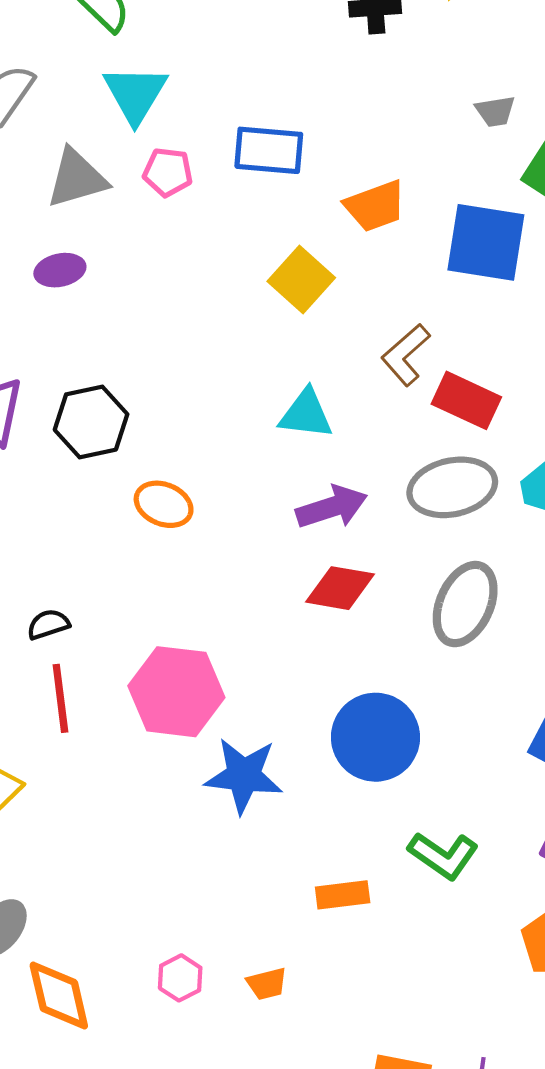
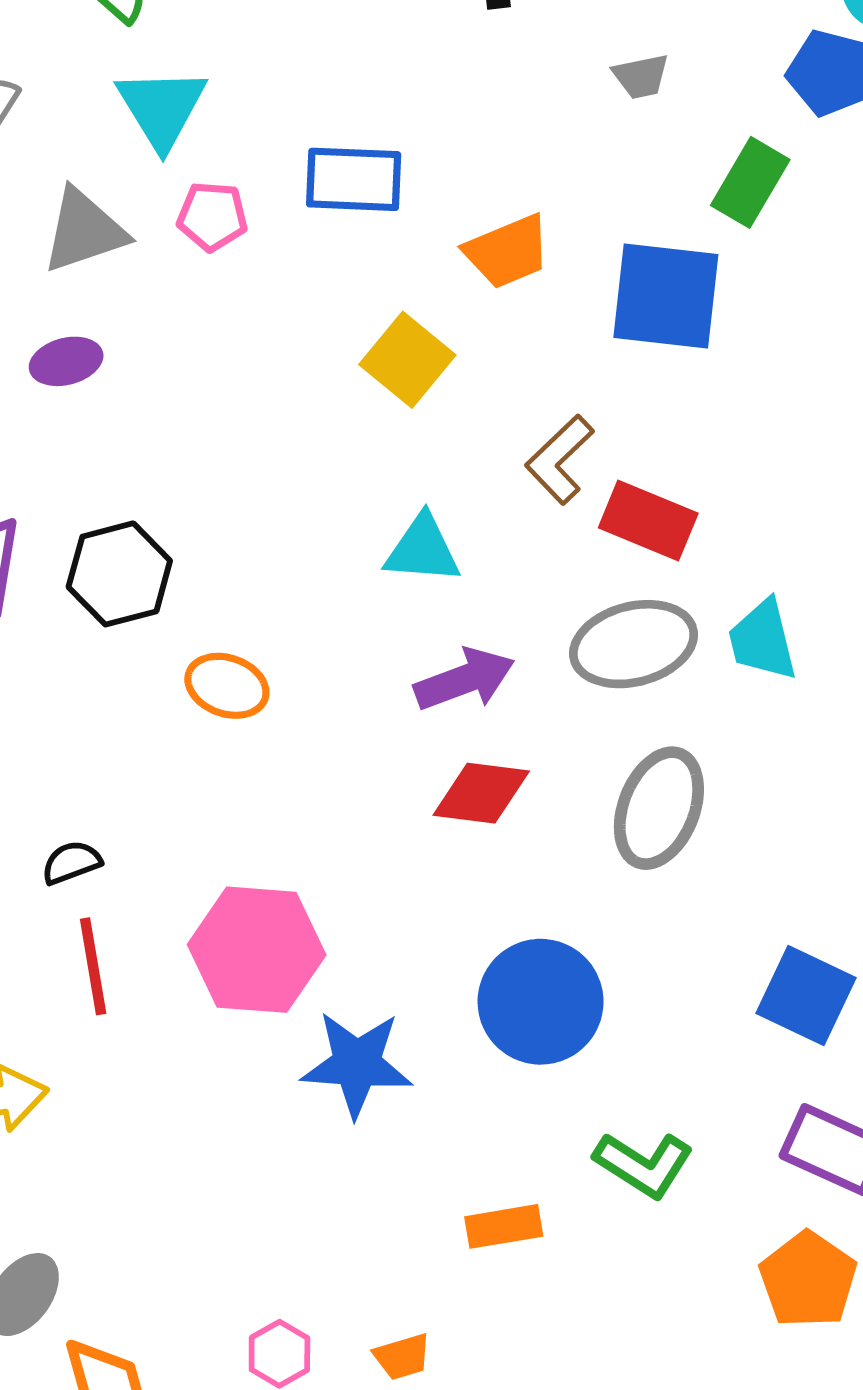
gray trapezoid: (495, 111) -> (641, 76), moved

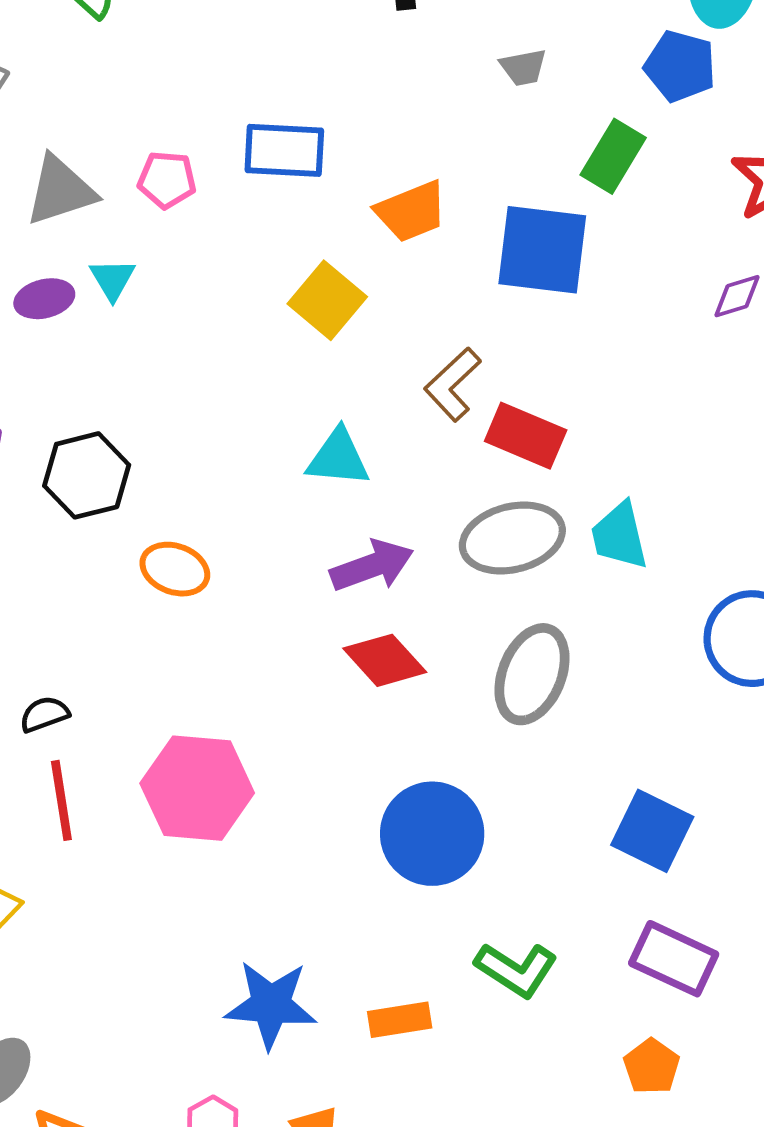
cyan triangle: (162, 108) -> (112, 279), moved, size x0.6
red diamond: (481, 793) -> (385, 660), turned 40
blue star: (357, 1064) -> (271, 1005), moved
orange pentagon: (808, 1280) -> (652, 1067), size x0.7

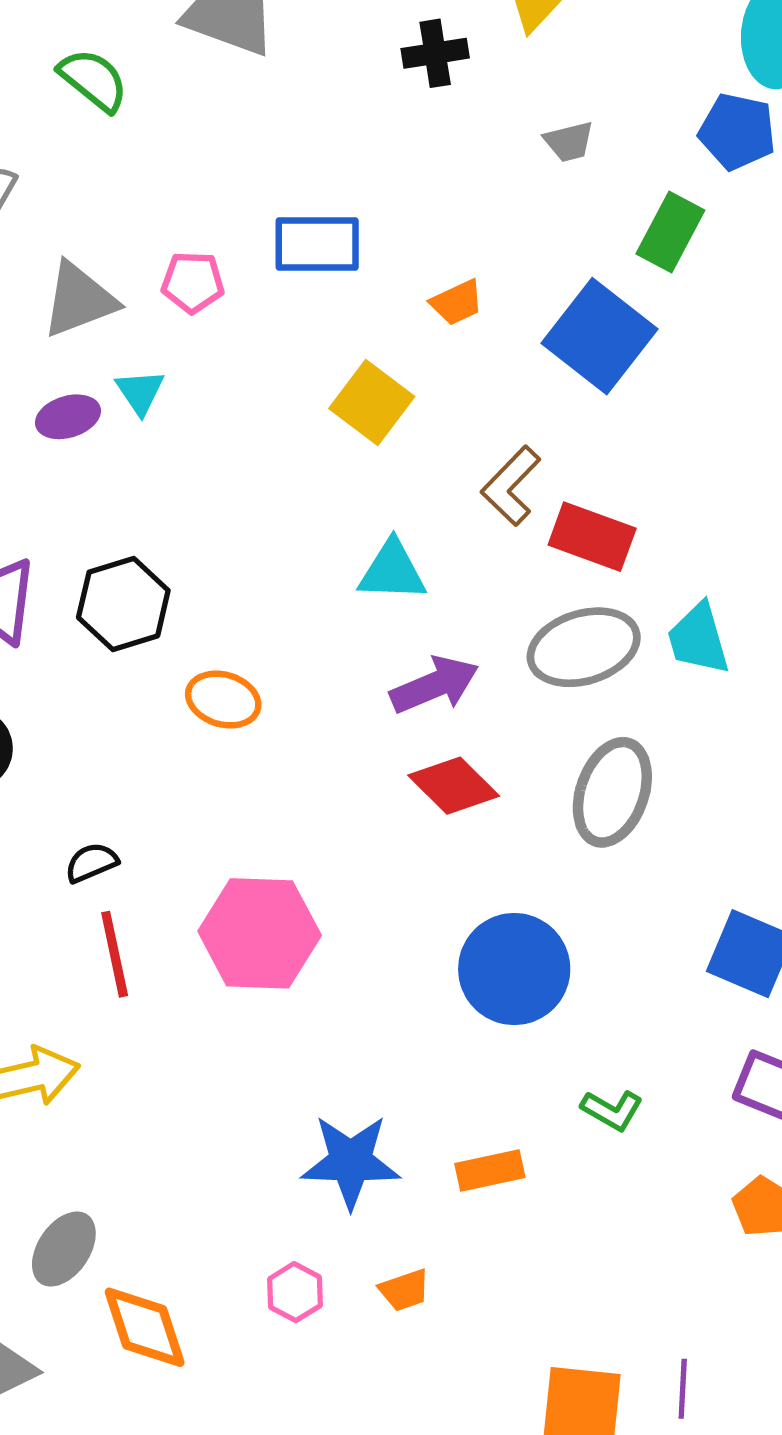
orange trapezoid: (411, 211) -> (457, 302), size x0.7
blue square: (542, 250) -> (599, 336), turned 34
green L-shape: (516, 970) -> (612, 1110), size x0.7

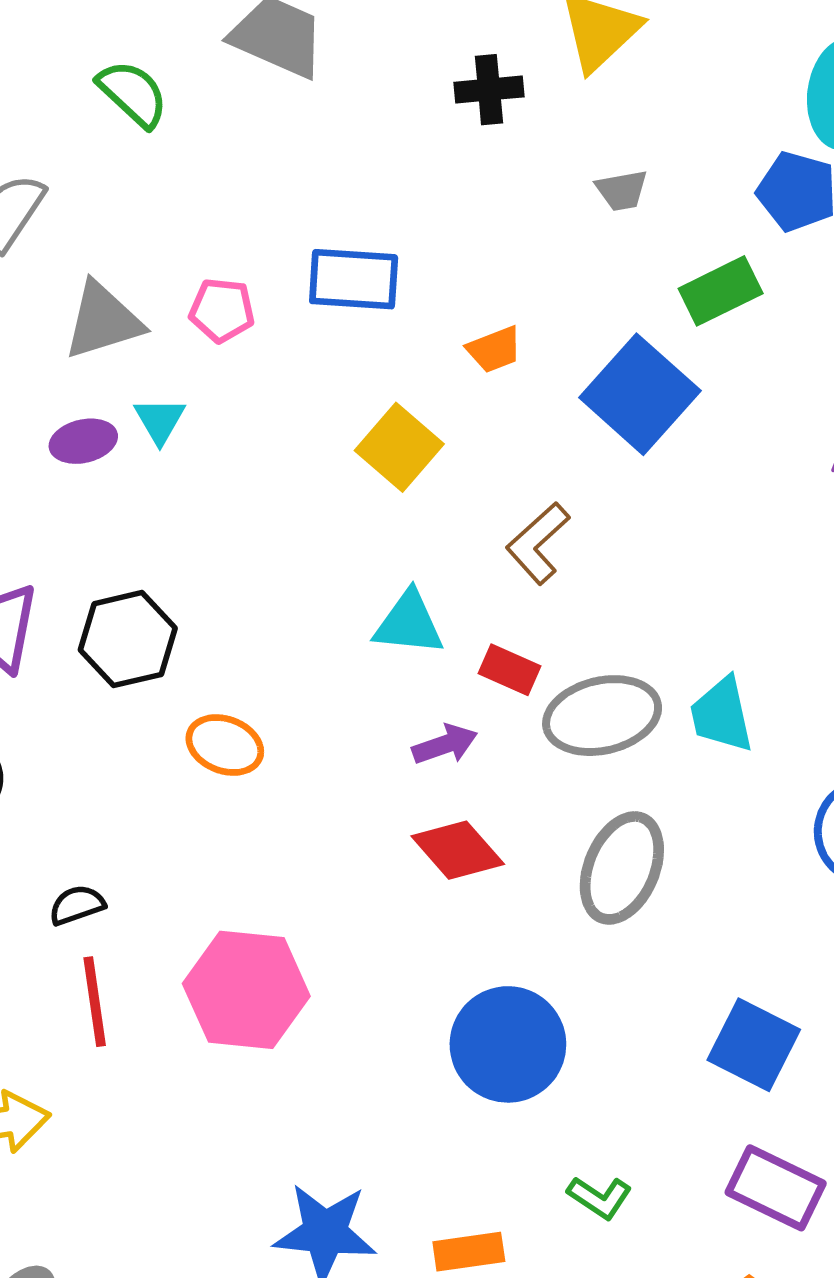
green rectangle: (670, 232) -> (721, 291), turned 32
red rectangle: (592, 537) -> (510, 670), moved, size x0.7
purple arrow: (434, 685) -> (445, 744), size x0.7

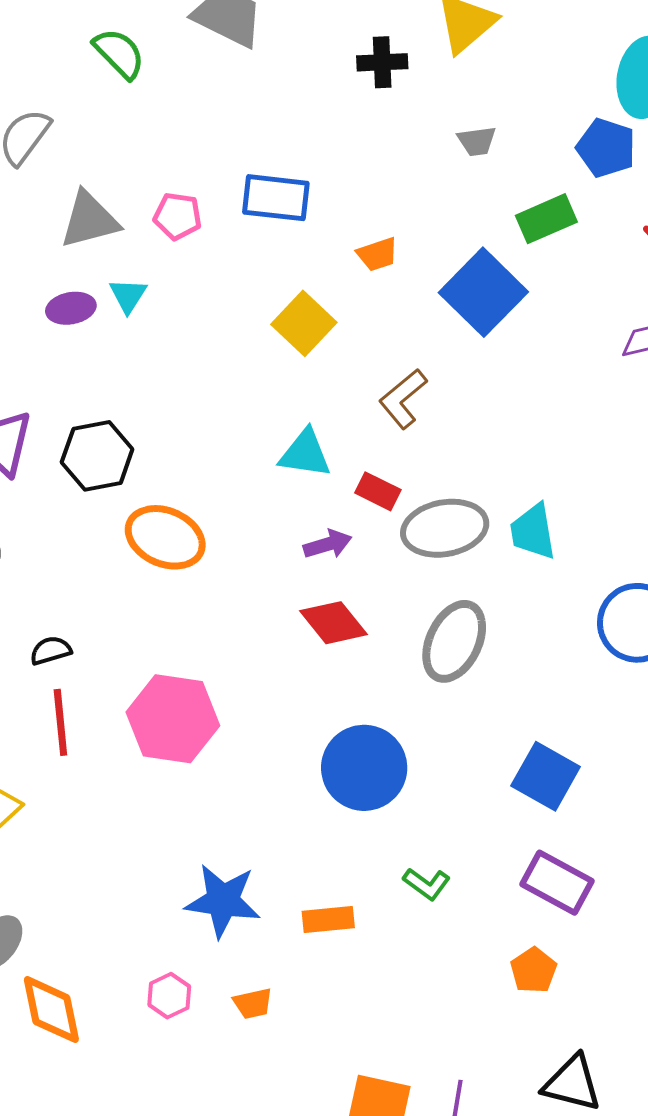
orange ellipse: (225, 745) -> (165, 537), size x1.4

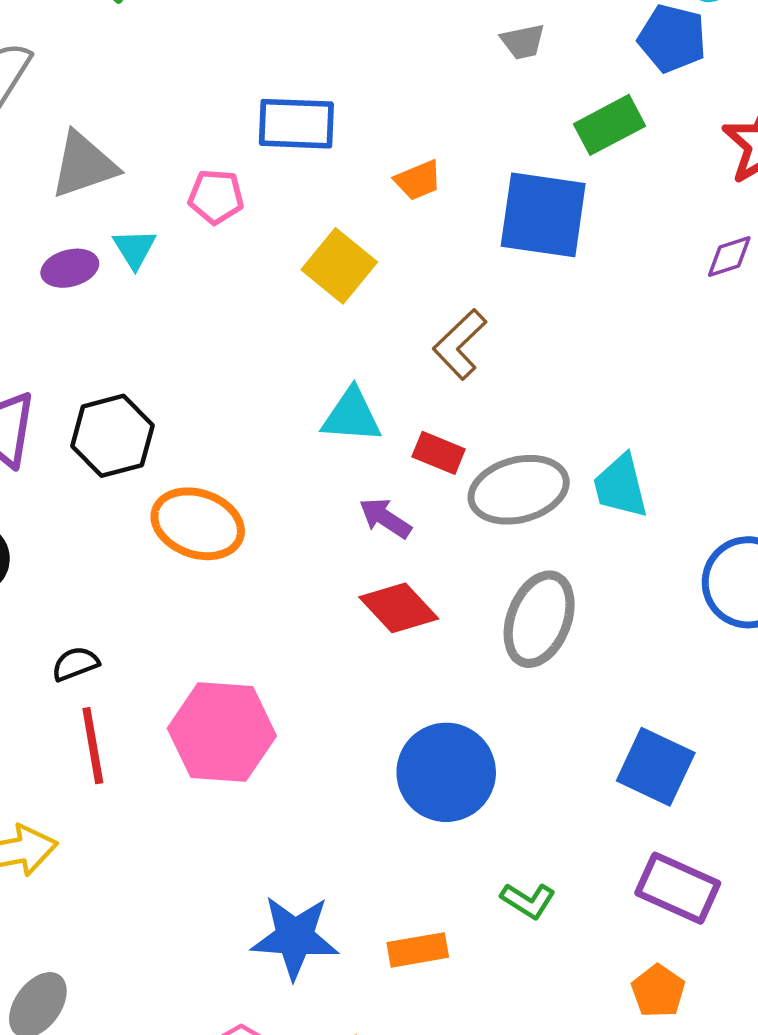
pink pentagon: (178, 216) -> (216, 197), moved
blue square: (483, 292) -> (543, 215), turned -32
purple arrow: (328, 544) -> (385, 518), turned -126

